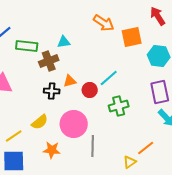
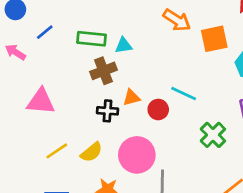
green rectangle: (27, 46) -> (91, 39), moved
cyan line: (109, 78) -> (184, 94), turned 66
green cross: (119, 106) -> (213, 135), moved, turned -30
yellow line: (14, 136) -> (57, 151), moved

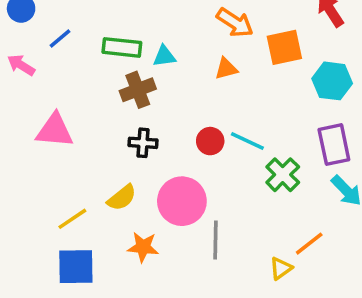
cyan line: (184, 94) -> (247, 141), moved
orange triangle: (132, 98) -> (226, 69), moved
yellow line: (57, 151) -> (72, 219), moved

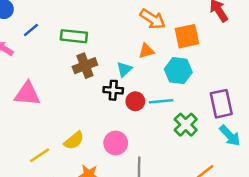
cyan triangle: (164, 56) -> (124, 69), moved, turned -35
cyan hexagon: (332, 81) -> (178, 71), moved
cyan line: (247, 141) -> (161, 101), turned -30
black cross: (143, 143) -> (113, 90), moved
pink circle: (182, 201) -> (116, 143), size x0.7

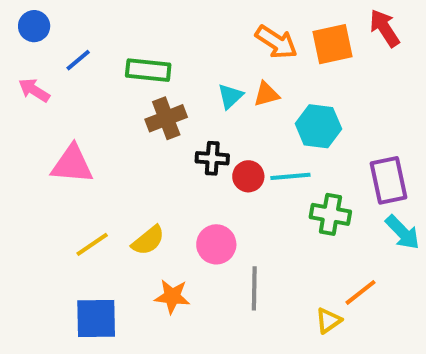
orange square: (187, 36) -> (332, 44), moved
cyan triangle: (124, 69) -> (230, 96), moved
green cross: (186, 125) -> (330, 214), turned -35
yellow line: (40, 155) -> (92, 244), moved

